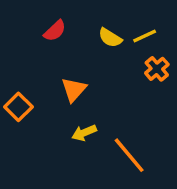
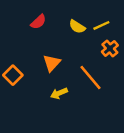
orange line: (129, 155) -> (90, 78), moved

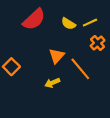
red semicircle: (38, 22) -> (34, 19), size x1.6
orange triangle: (52, 63) -> (57, 56), moved

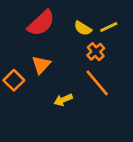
orange cross: (98, 43) -> (96, 52), moved
orange triangle: (57, 56) -> (41, 65), moved

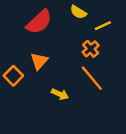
yellow semicircle: (83, 28) -> (78, 12), moved
yellow arrow: (63, 100) -> (60, 94), turned -133

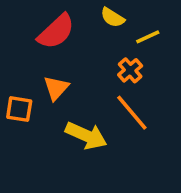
orange square: (13, 76) -> (19, 109), turned -36
yellow arrow: (60, 94) -> (86, 135), size x1.6

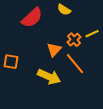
yellow line: (148, 37) -> (92, 34), moved
orange triangle: (56, 88) -> (54, 50), moved

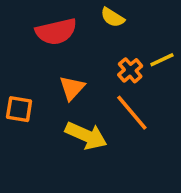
red semicircle: (32, 18) -> (56, 31), turned 30
orange triangle: (54, 50) -> (72, 88), moved

